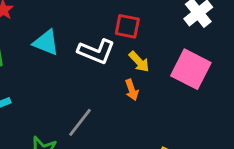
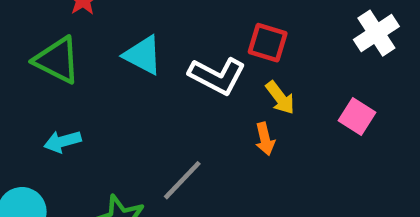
pink square: (191, 69) -> (357, 116), size x0.6

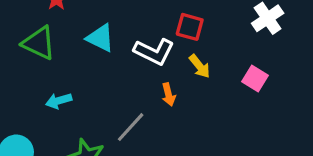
orange arrow: (265, 139) -> (169, 95), moved
cyan arrow: (62, 142) -> (59, 101), moved

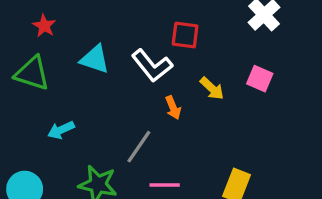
white L-shape: (154, 52) -> (152, 66), turned 33
yellow arrow: (200, 66) -> (212, 88), moved

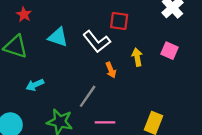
yellow arrow: (212, 88) -> (137, 57), turned -144

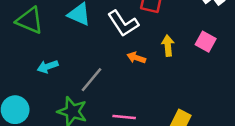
orange arrow: (111, 70) -> (136, 58), turned 126
gray line: (88, 96) -> (91, 80), moved

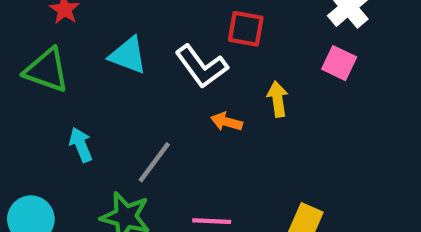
pink square: (206, 42) -> (339, 63), moved
cyan arrow: (48, 67) -> (81, 145), turned 90

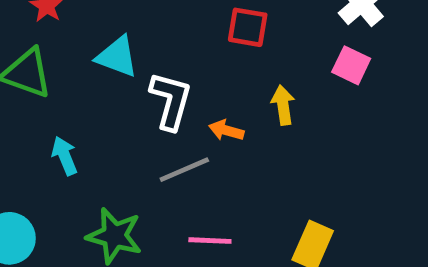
white L-shape: (201, 66) -> (171, 101), moved, turned -128
gray line: (154, 162) -> (184, 170), moved, turned 30

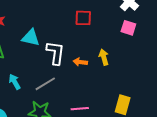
yellow arrow: (283, 105) -> (104, 57), moved
gray line: (184, 170) -> (45, 84), moved

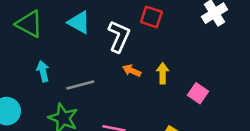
pink square: (128, 28) -> (198, 93), moved
white L-shape: (55, 53) -> (119, 36), moved

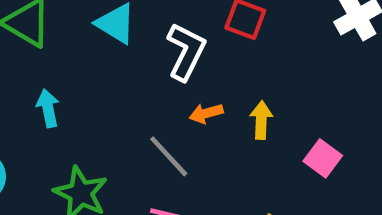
orange arrow: (132, 71) -> (206, 113), turned -42
gray line: (80, 85) -> (169, 156), moved, turned 60

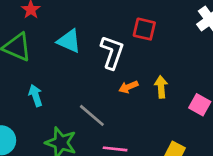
gray line: (169, 156) -> (92, 115), moved

